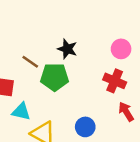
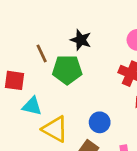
brown line: (30, 62) -> (42, 53), turned 30

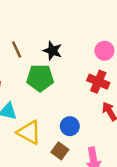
brown line: (42, 53) -> (17, 49), moved

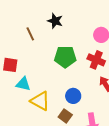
black star: (53, 51) -> (55, 21), moved
green pentagon: (40, 78) -> (65, 57), moved

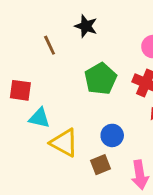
green pentagon: (65, 57) -> (101, 79), turned -30
brown square: (65, 116) -> (101, 165), turned 32

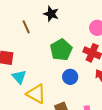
cyan triangle: (39, 118) -> (19, 77), turned 35
blue circle: (112, 135) -> (70, 77), moved

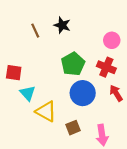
brown line: (26, 27) -> (35, 31), moved
blue circle: (70, 77) -> (83, 93), size x1.5

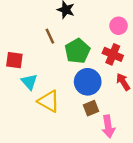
brown line: (35, 31) -> (50, 36), moved
brown square: (73, 128) -> (91, 108), moved

